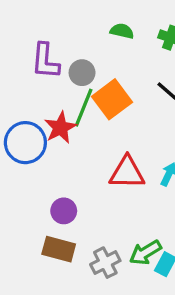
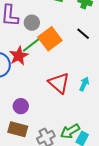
green line: (84, 108) -> (33, 44), turned 30
red triangle: (127, 173) -> (59, 83), turned 40

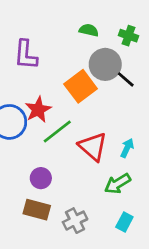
gray circle: (32, 23) -> (105, 64), moved, size x1.5
green line: (33, 44) -> (57, 132), moved
green arrow: (70, 131) -> (118, 184), moved

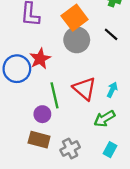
gray circle: (105, 64) -> (77, 40), moved
orange square: (81, 86) -> (75, 18), moved
green line: (57, 132) -> (55, 95), moved, turned -65

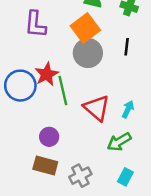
black line: (111, 34) -> (127, 47), turned 56
green line: (55, 95) -> (63, 91), moved

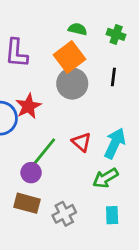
green line: (63, 91) -> (44, 151), moved, turned 52
red triangle: (97, 108) -> (82, 142), size x0.7
cyan arrow: (128, 109) -> (115, 143), size x1.6
cyan rectangle: (125, 177) -> (112, 215), turned -30

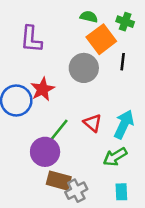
orange square: (70, 57) -> (101, 39), moved
purple circle: (31, 173) -> (45, 152), size x1.5
brown rectangle: (27, 203) -> (59, 181), moved

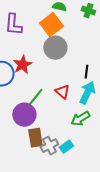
orange square: (101, 39) -> (51, 25), moved
black line: (123, 62) -> (86, 72), moved
brown rectangle: (59, 181) -> (35, 138), turned 66
cyan rectangle: (121, 192) -> (66, 147), moved, turned 56

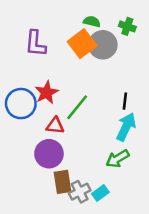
gray circle: (55, 48) -> (103, 45), moved
red triangle: (62, 92) -> (55, 126), moved, turned -35
green line: (34, 99) -> (77, 107), moved

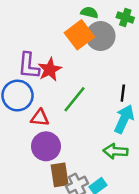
purple L-shape: (36, 44) -> (29, 66), moved
red star: (47, 93) -> (50, 69), moved
red triangle: (55, 126) -> (40, 118), moved
green arrow: (118, 159) -> (115, 151), turned 35

